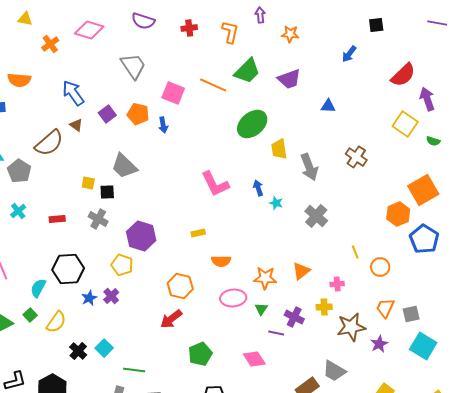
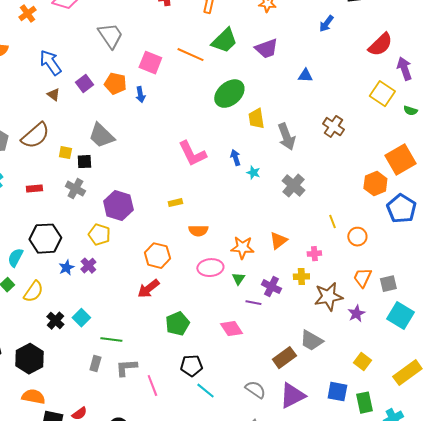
brown semicircle: (49, 143) -> (35, 136), moved

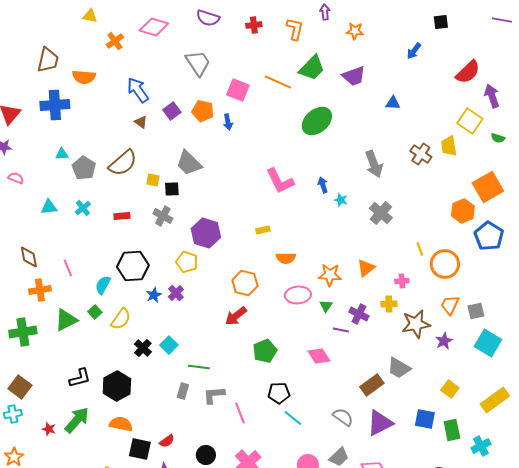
yellow trapezoid: (256, 119) -> (449, 146), moved
orange circle: (357, 237) -> (445, 264), size x1.5

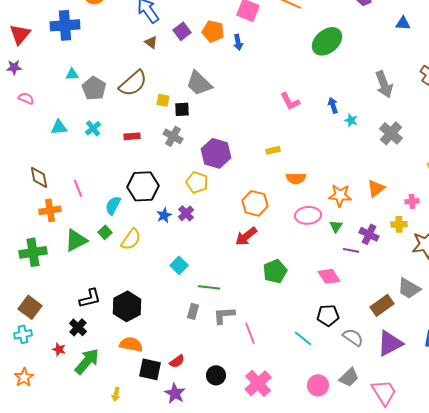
pink L-shape: (280, 181) -> (290, 101), size x0.7
black cross: (143, 348) -> (78, 327), moved
black pentagon: (279, 393) -> (328, 315), moved
green arrow: (77, 420) -> (87, 361), moved

